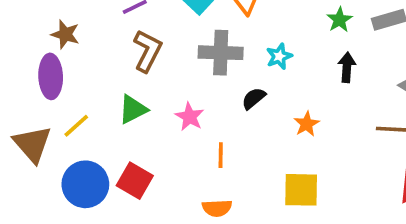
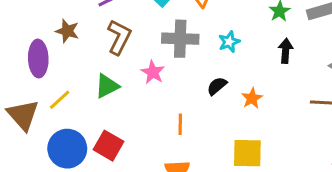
brown star: (65, 34) -> (67, 31), moved
black semicircle: (254, 98) -> (217, 86), moved
pink star: (190, 117) -> (153, 72), moved

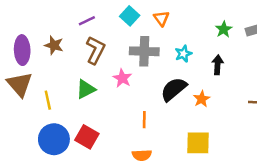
black arrow: (286, 51) -> (218, 65), moved
purple ellipse: (38, 59) -> (22, 50), moved
black semicircle: (217, 86) -> (174, 89), size x1.6
yellow line: (60, 100) -> (48, 100), turned -60
brown triangle: (23, 115) -> (20, 84), moved

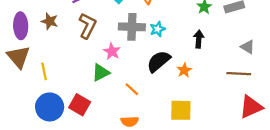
cyan star: (183, 54) -> (158, 29), moved
green triangle: (86, 89) -> (101, 72), moved
orange line: (144, 120) -> (132, 89), turned -48

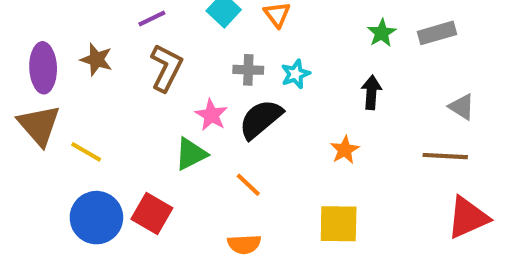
gray cross: (132, 27) -> (248, 70), size x0.6
black semicircle: (159, 61) -> (261, 119), moved
yellow line: (44, 71) -> (86, 152), turned -48

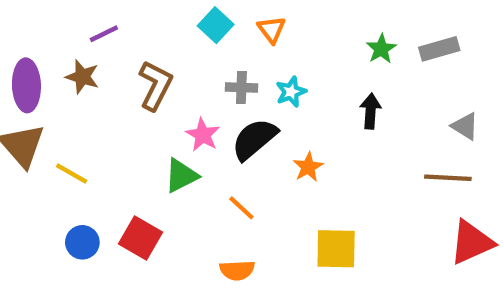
purple line: (152, 19) -> (104, 34), moved
orange star: (345, 150) -> (308, 167), moved
blue circle: (96, 218) -> (82, 242), size x0.6

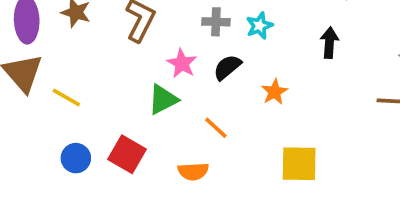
black semicircle: (254, 139) -> (227, 67), size x0.7
orange semicircle: (237, 270) -> (193, 171), moved

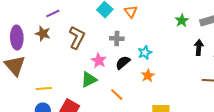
cyan star: (259, 26) -> (145, 53), moved
black arrow: (329, 43) -> (199, 48), moved
yellow line: (66, 98) -> (44, 89), moved, turned -35

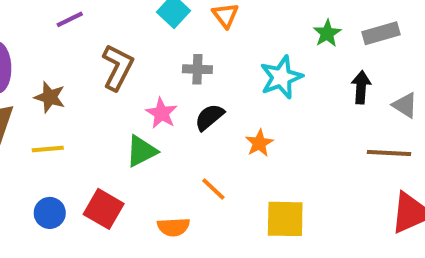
brown star: (43, 34) -> (50, 97), moved
cyan star: (145, 53) -> (281, 77), moved, size x1.5
yellow line: (44, 89) -> (48, 149), moved
orange line: (117, 95) -> (213, 189), moved

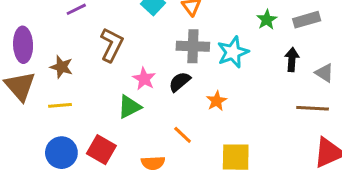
gray cross: (197, 69) -> (193, 46), moved, size x1.5
blue circle: (50, 213) -> (61, 153), size x1.4

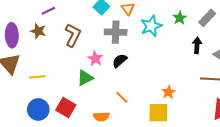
gray rectangle: (307, 20) -> (207, 18), turned -30
gray cross: (193, 46) -> (116, 32), moved
cyan star: (233, 52) -> (151, 26), moved
brown star: (61, 67) -> (38, 31), moved
orange star: (217, 101) -> (169, 92), moved

